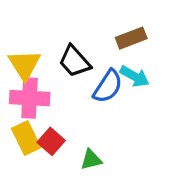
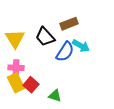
brown rectangle: (131, 38) -> (69, 24), moved
pink cross: (30, 98) -> (16, 68), moved, size x0.7
green triangle: (91, 160) -> (55, 96), turned 32

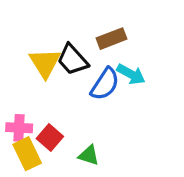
yellow triangle: (15, 39) -> (45, 63), moved
pink cross: (16, 68) -> (19, 128), moved
yellow rectangle: (16, 83) -> (27, 154), moved

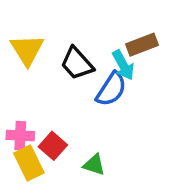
brown rectangle: (111, 39) -> (142, 45), moved
yellow triangle: (45, 63) -> (27, 50), moved
cyan arrow: (131, 74) -> (123, 65), moved, turned 32

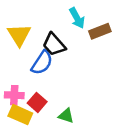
cyan arrow: (123, 65) -> (77, 18), moved
blue semicircle: (111, 89) -> (42, 63), moved
yellow rectangle: (29, 163) -> (20, 115), turned -40

